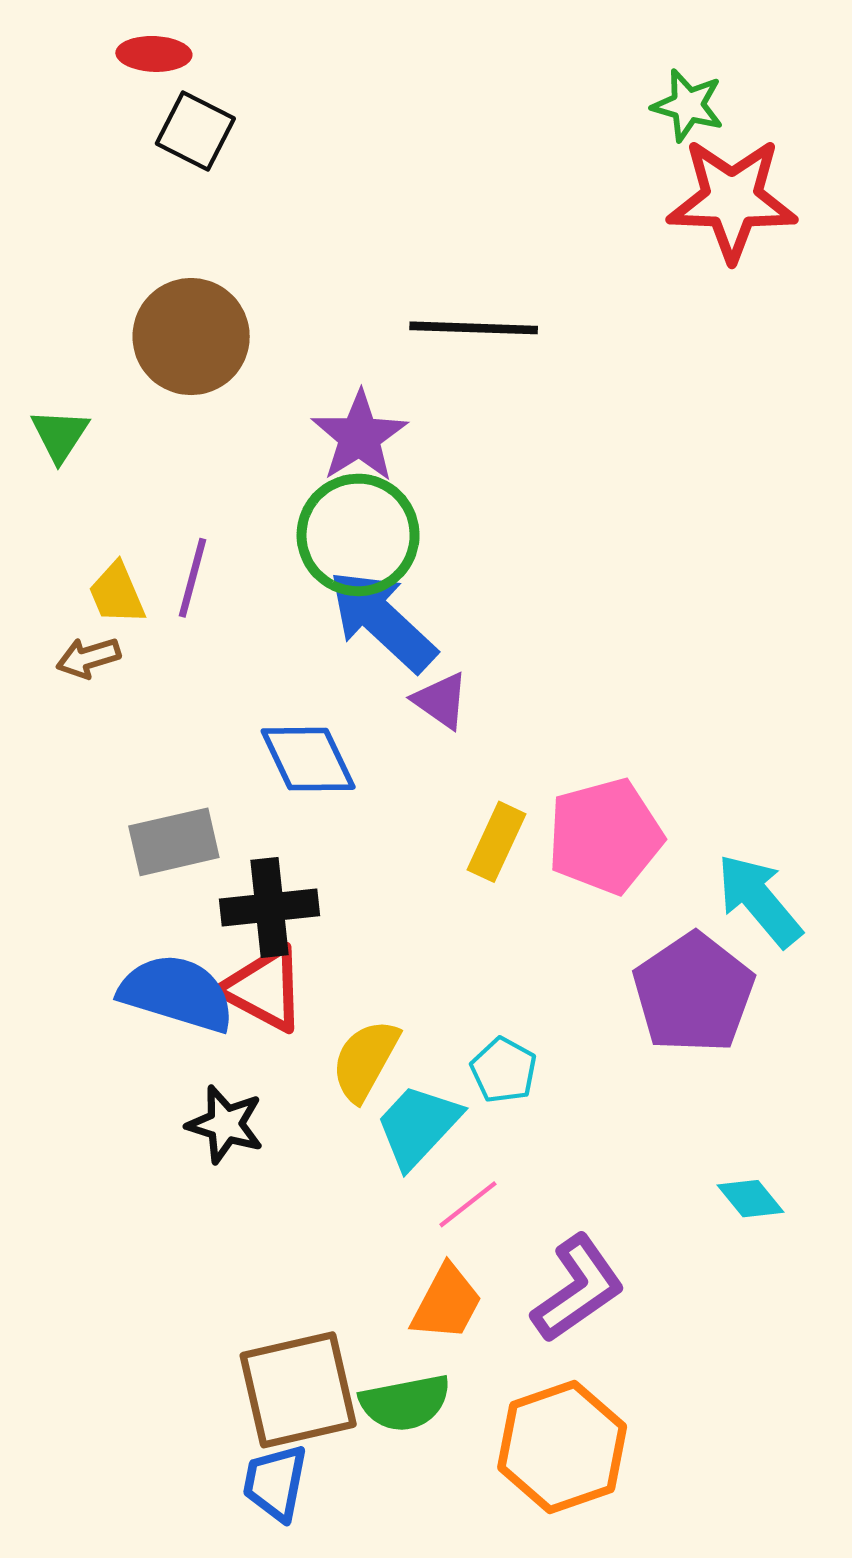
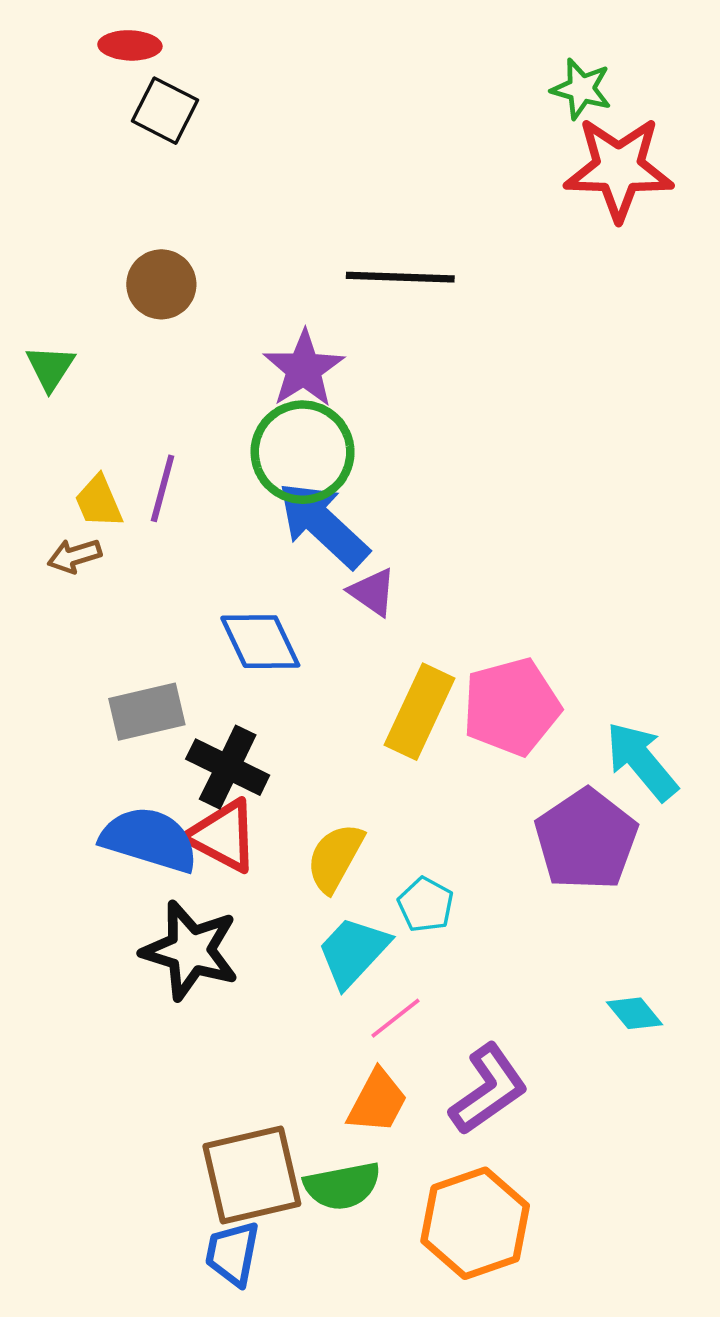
brown circle: (191, 337) -> (161, 284), size x0.7
yellow rectangle: (496, 842) -> (420, 712), size x1.4
black cross: (270, 907) -> (228, 767), turned 32
yellow semicircle: (365, 1060) -> (335, 858), moved
black star: (225, 1124) -> (190, 951), size x1.5

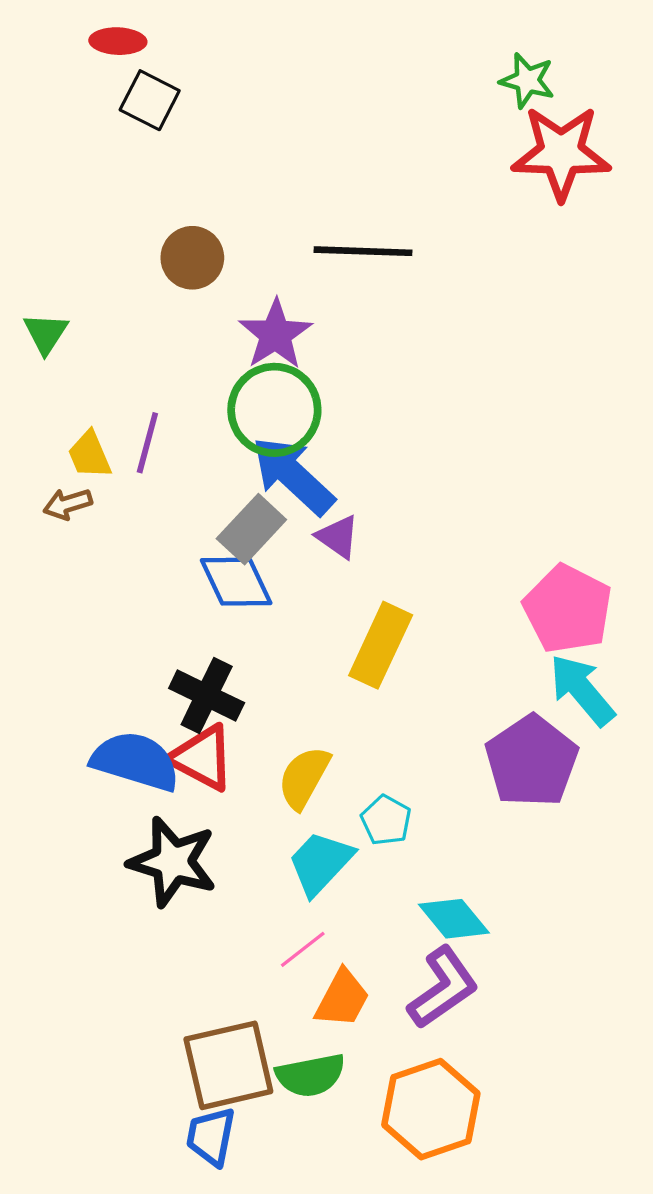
brown circle: (161, 284) -> (192, 258), moved
pink pentagon: (511, 707) -> (568, 609), moved, turned -30
gray rectangle: (147, 712) -> (251, 529), moved, turned -34
cyan diamond: (634, 1013) -> (454, 919), moved, size x1.4
pink line: (395, 1018) -> (303, 949), moved

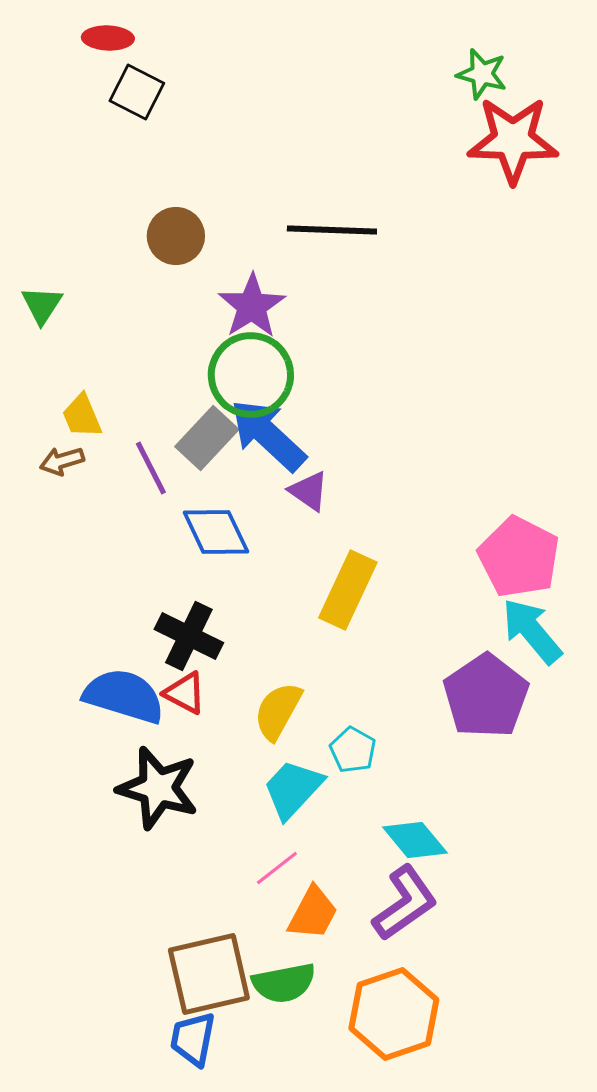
purple line: (147, 443) -> (151, 468), moved, turned -42
gray rectangle: (251, 529) -> (207, 438), moved
red triangle: (202, 758) -> (185, 693), size x0.7

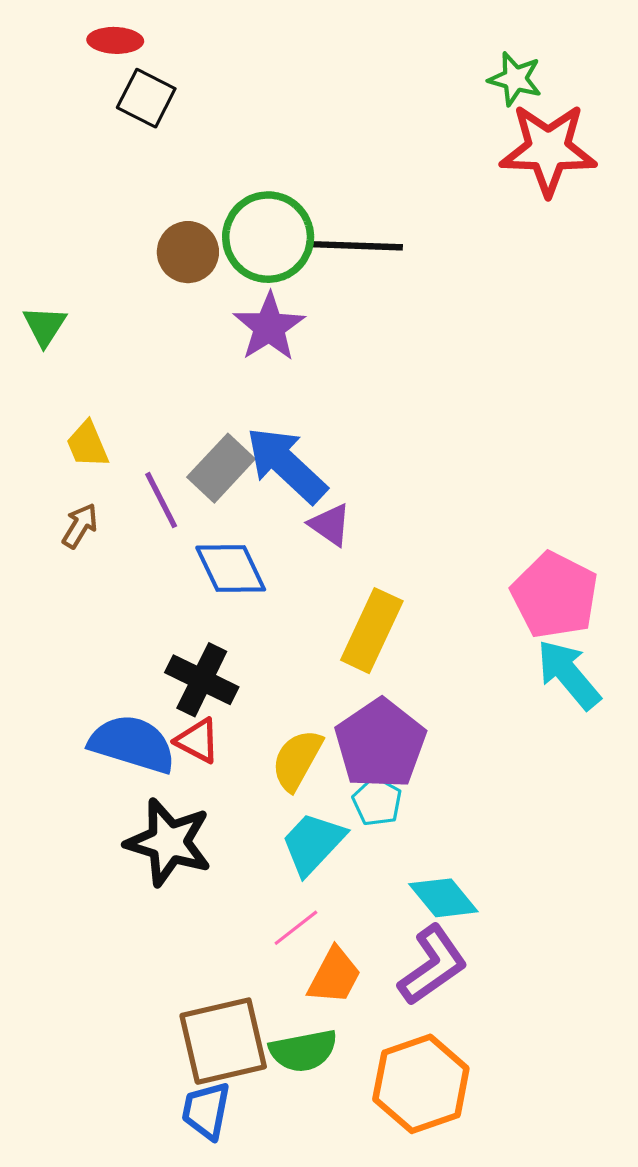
green circle: (251, 375) -> (268, 237), moved
brown arrow: (62, 461) -> (80, 526), moved, turned 138
purple pentagon: (486, 696) -> (380, 744), moved

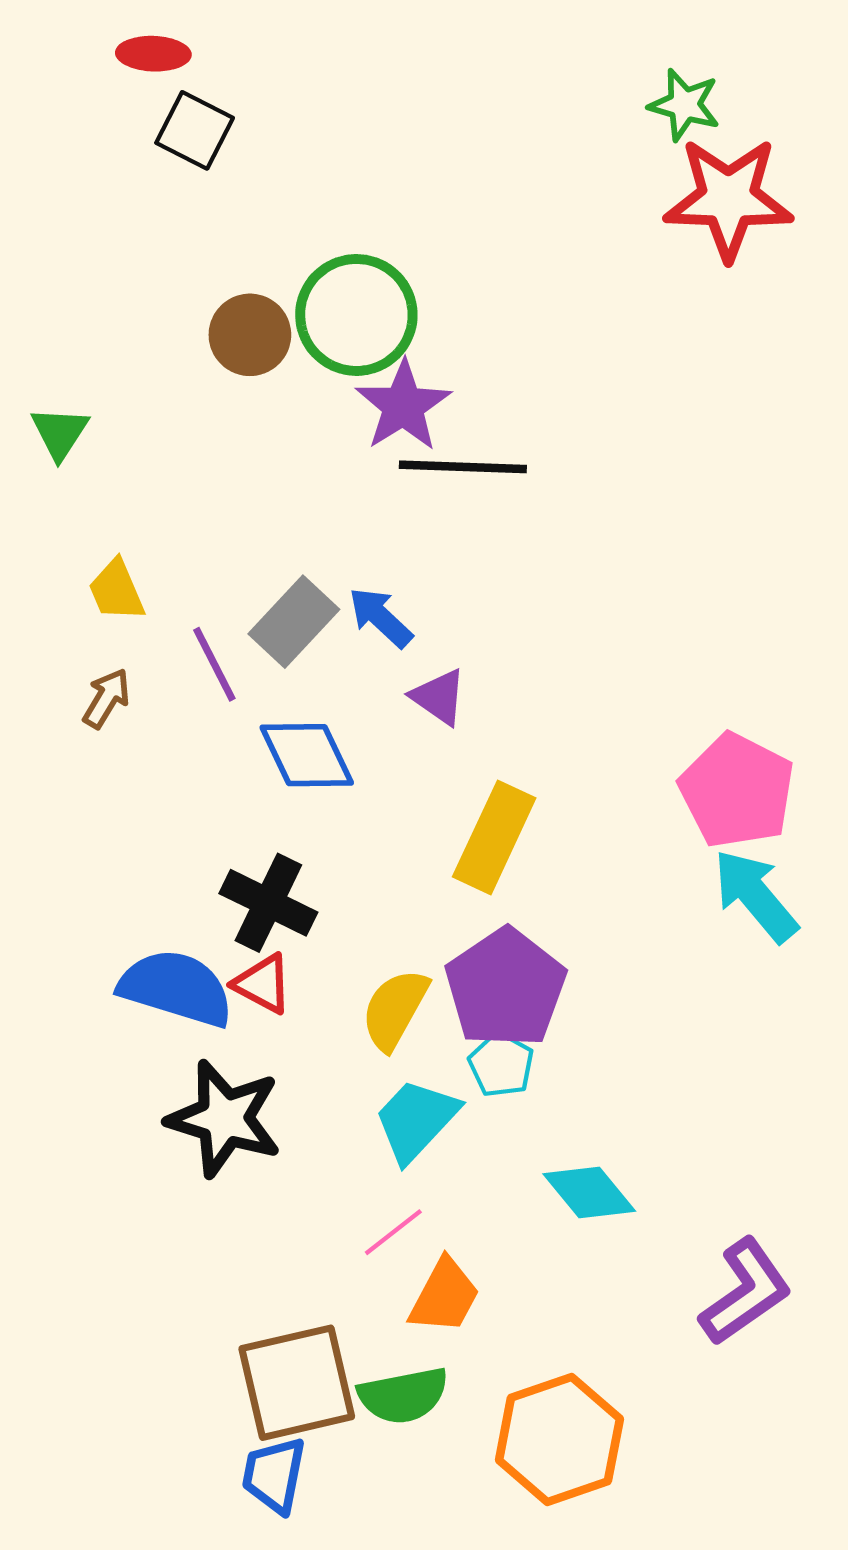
black line: (355, 246) -> (463, 467), moved
purple star: (269, 327) -> (403, 406), moved
blue arrow: (286, 465) -> (381, 617), size x0.6
purple L-shape: (433, 965) -> (745, 1292), moved

